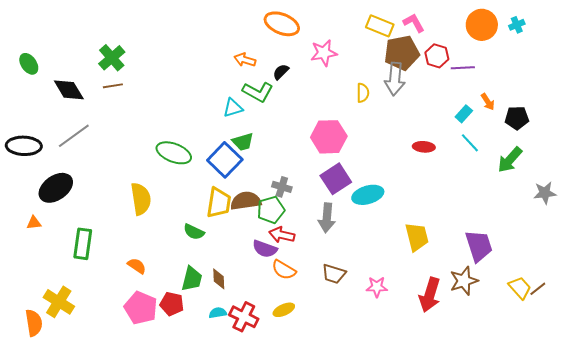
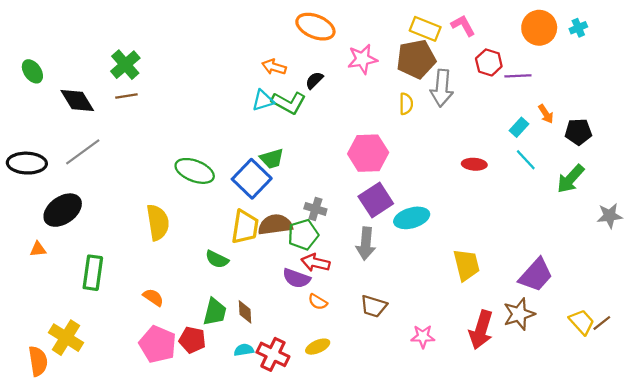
brown pentagon: (402, 53) -> (416, 59), moved
cyan triangle: (233, 108) -> (263, 100), moved
purple trapezoid: (479, 246) -> (536, 275), turned 60
orange semicircle: (284, 270) -> (318, 302), size x0.7
pink star: (377, 287) -> (423, 336), moved

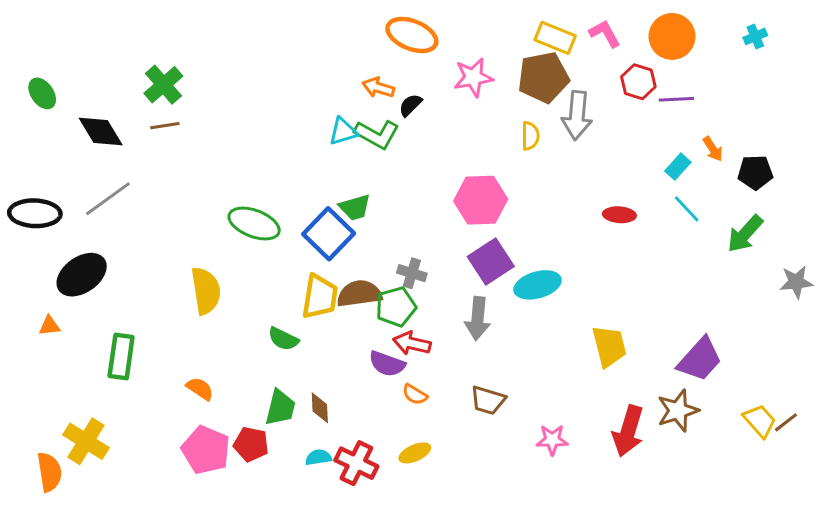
orange circle: (539, 28) -> (672, 36), moved
orange arrow: (274, 67) -> (378, 88), moved

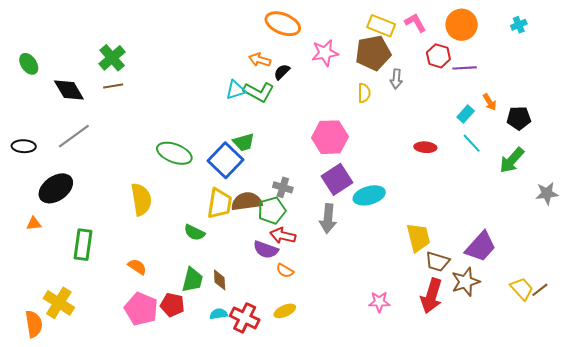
gray arrow: (577, 115) -> (396, 79), size x0.6
black ellipse: (35, 213) -> (24, 146), size x0.7
brown trapezoid: (488, 400) -> (437, 262), moved

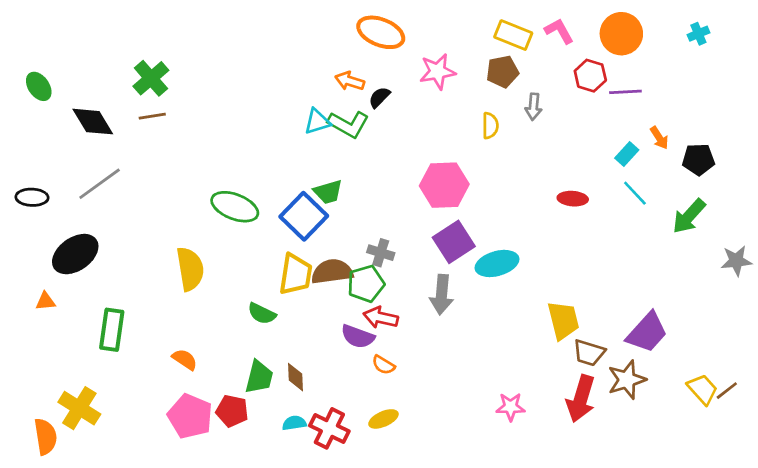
brown pentagon: (373, 53) -> (502, 72), size x0.7

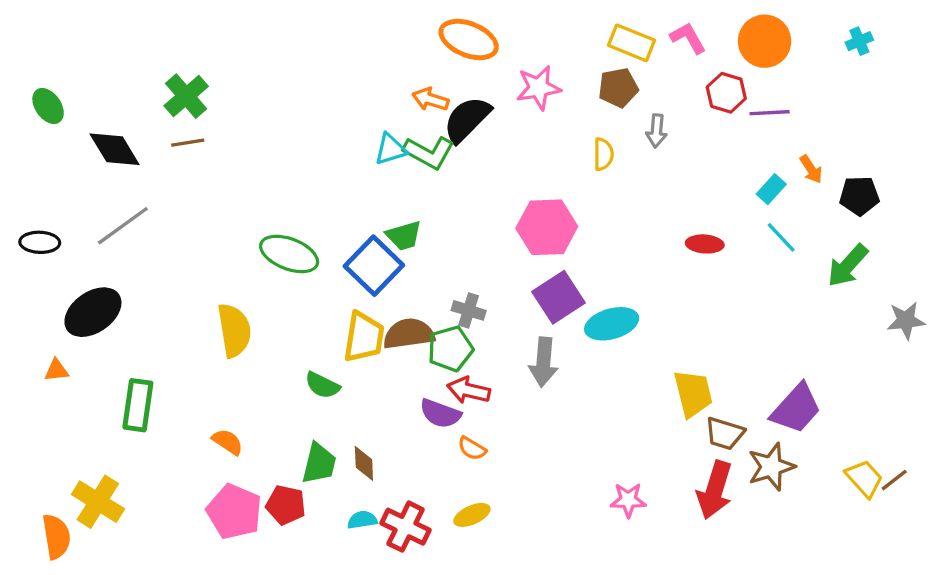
black semicircle: (379, 97) -> (467, 119), size x1.8

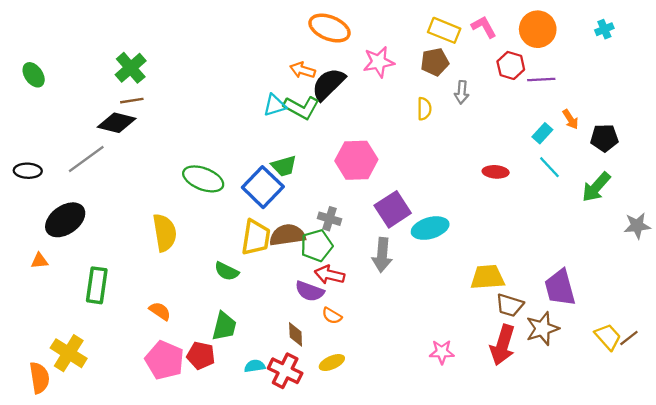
black diamond: (115, 149) -> (117, 123), moved, turned -45
pink hexagon: (547, 227) -> (356, 160), moved
yellow trapezoid: (693, 394) -> (487, 277), turned -80
purple trapezoid: (796, 409) -> (560, 288), turned 123
brown diamond: (364, 463) -> (296, 334), moved

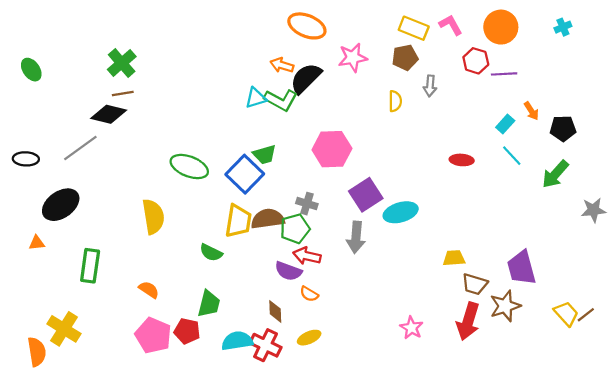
yellow trapezoid: (487, 277) -> (454, 258), size x0.7
pink star: (442, 352) -> (411, 328), turned 30
cyan semicircle: (255, 366) -> (237, 341), size x1.6

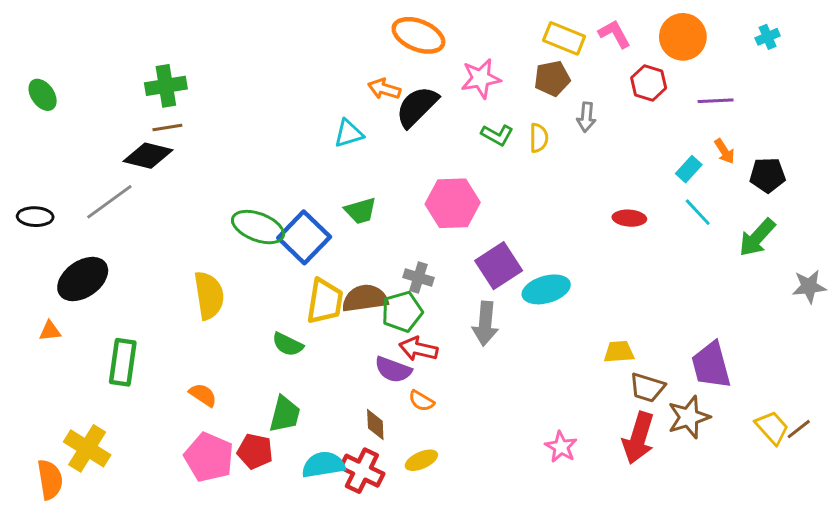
green cross: (122, 63) -> (166, 86), turned 32
purple line: (504, 74) -> (716, 101), moved
green L-shape: (281, 100) -> (497, 135), moved, size x0.7
blue square: (245, 174) -> (304, 237), moved

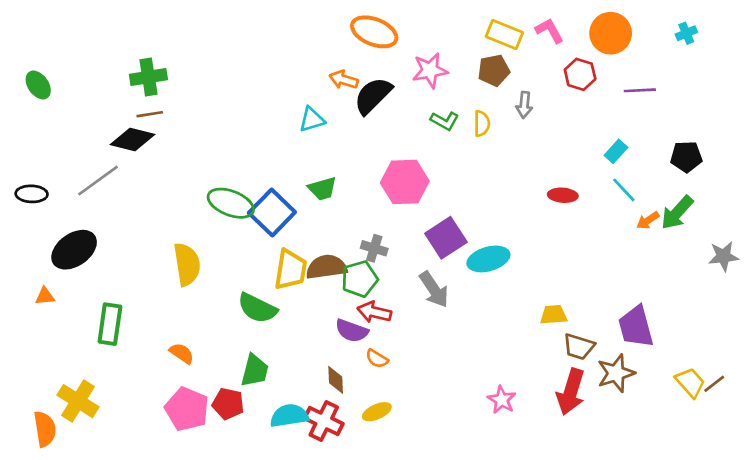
orange arrow: (724, 151) -> (648, 220), moved, turned 90
gray arrow: (485, 324) -> (434, 290), turned -39
green semicircle: (288, 344) -> (257, 308), size x1.4

